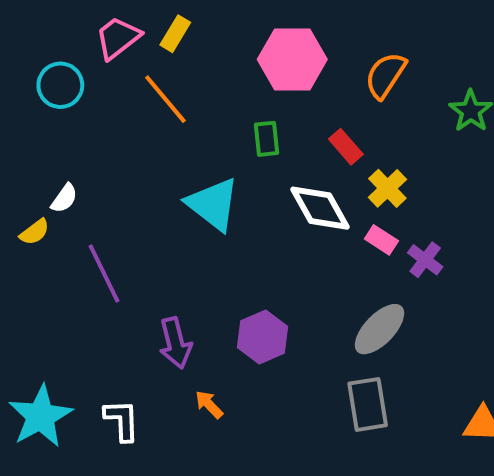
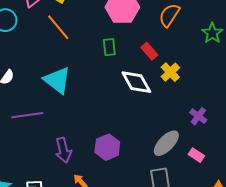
cyan triangle: (213, 204) -> (57, 80), moved
pink rectangle: (381, 240) -> (196, 155), moved
purple cross: (425, 260) -> (198, 116), moved
purple line: (104, 274) -> (27, 115), turned -72

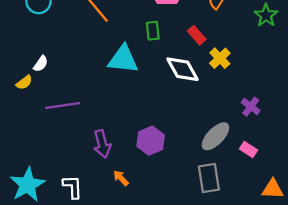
cyan triangle: (57, 80) -> (123, 59), moved, turned -32

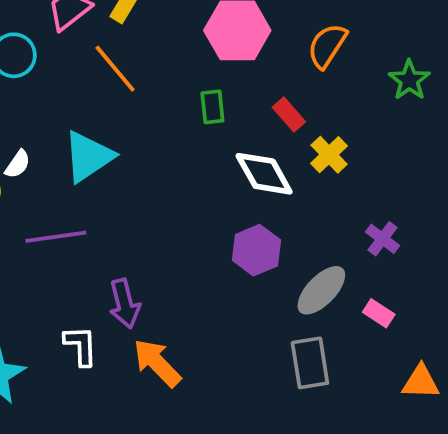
cyan triangle: (123, 59) -> (88, 157), moved, turned -40
purple hexagon: (151, 141) -> (256, 250), moved
orange arrow: (121, 178) -> (157, 363), size x1.8
white L-shape: (73, 187) -> (81, 346), moved

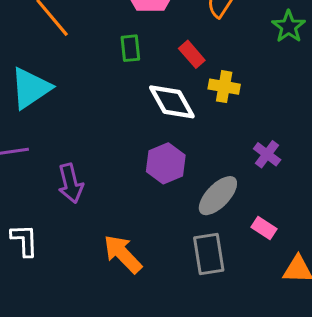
yellow cross: (329, 155) -> (224, 87), turned -36
purple arrow: (125, 304) -> (70, 183), moved
pink rectangle: (379, 313) -> (264, 228), moved
orange arrow: (157, 363) -> (123, 254), moved

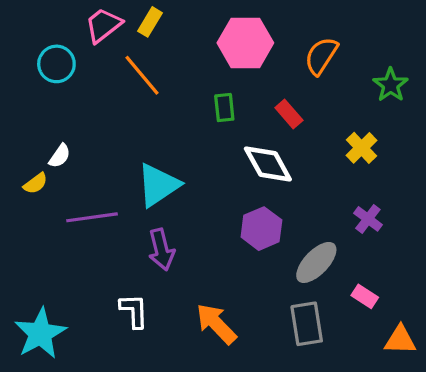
yellow cross: (224, 87) -> (362, 148), moved, turned 36
cyan triangle: (31, 88) -> (158, 185), moved
white L-shape: (24, 240) -> (134, 311), moved

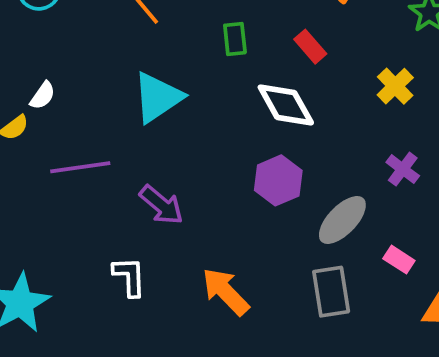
cyan triangle: (158, 185) -> (158, 97), moved
purple arrow: (161, 250) -> (161, 205), turned -36

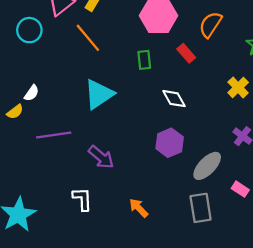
red rectangle: (310, 47) -> (186, 53), moved
white diamond: (286, 105) -> (174, 99), size x0.7
orange arrow: (225, 292) -> (139, 208), size x0.7

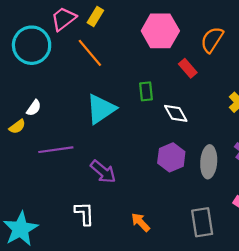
cyan circle: (29, 30) -> (32, 45), size x1.5
green rectangle: (144, 60) -> (146, 91), moved
gray ellipse: (207, 166) -> (209, 162), moved, turned -40

